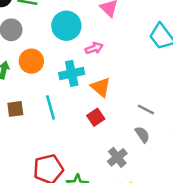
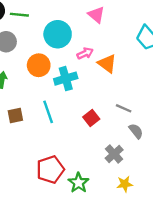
orange circle: (31, 61) -> (39, 65), moved
orange triangle: (101, 87) -> (107, 64), moved
gray line: (146, 109) -> (124, 108), moved

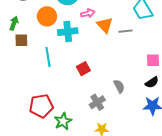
gray line: (124, 108) -> (125, 31), moved, turned -40
brown square: (15, 115) -> (21, 40), moved

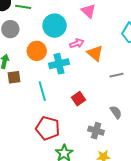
gray line: (125, 31) -> (116, 75), moved
gray cross: (97, 102) -> (96, 131), turned -35
red pentagon: (41, 106) -> (48, 128), moved, turned 30

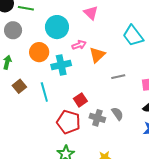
orange triangle: (95, 53) -> (97, 55), turned 36
brown square: (14, 77) -> (19, 86), moved, turned -32
red pentagon: (48, 128) -> (68, 122), moved
gray cross: (96, 131) -> (97, 118), moved

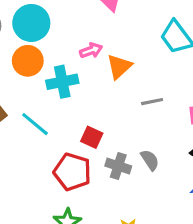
cyan circle: (57, 27) -> (31, 23), moved
cyan line: (44, 92) -> (35, 124), turned -36
red square: (80, 100) -> (92, 137), turned -32

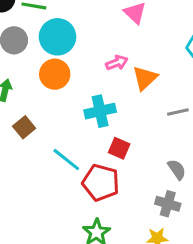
cyan cross: (62, 82) -> (100, 111), moved
cyan line: (35, 124) -> (66, 160), moved
gray cross: (118, 166) -> (168, 204), moved

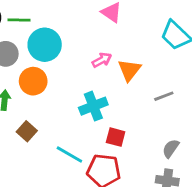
orange circle: (55, 74) -> (33, 81), moved
gray semicircle: (177, 169) -> (171, 148), turned -102

